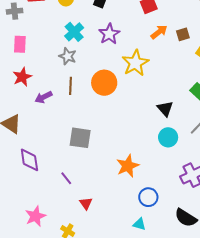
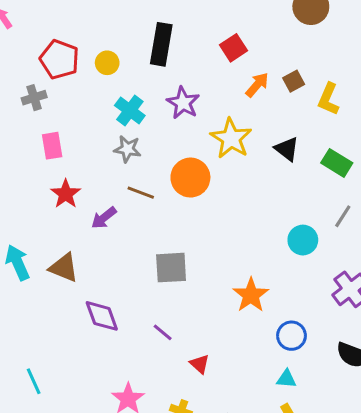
brown line: (70, 86) -> (141, 193), turned -60
black triangle: (165, 109) -> (287, 149), moved

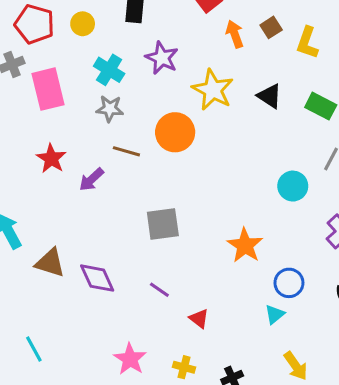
orange arrow: (257, 85) -> (235, 34), turned -56
pink rectangle: (52, 146) -> (48, 89), moved, size x1.5
brown triangle: (64, 268) -> (50, 263), moved
cyan triangle: (286, 379) -> (275, 314), moved, turned -40

